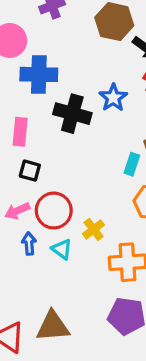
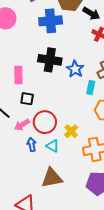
blue cross: (39, 74) -> (51, 21), moved
blue star: (113, 98) -> (75, 69), moved
brown triangle: (53, 326) -> (52, 178), moved

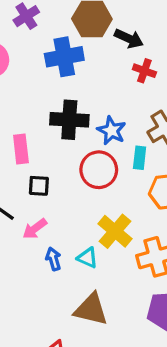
red circle: (45, 122) -> (99, 170), moved
yellow cross: (71, 131) -> (115, 231), size x1.5
brown triangle: (52, 178) -> (91, 309), turned 30

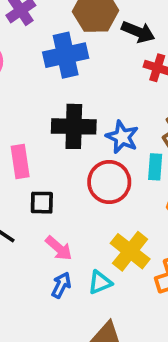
pink arrow: (35, 229) -> (59, 248), moved, turned -100
cyan triangle: (87, 258) -> (100, 282), turned -45
blue arrow: (53, 259) -> (61, 285), turned 45

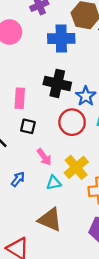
pink arrow: (59, 248) -> (44, 157), moved
blue arrow: (61, 285) -> (18, 179), moved

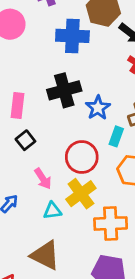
black cross: (57, 83) -> (64, 90), turned -32
red circle: (72, 122) -> (82, 157), moved
black square: (28, 126) -> (25, 140), turned 35

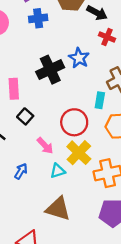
blue cross: (72, 36) -> (38, 18), moved, size x0.7
blue star: (98, 108) -> (79, 58), moved

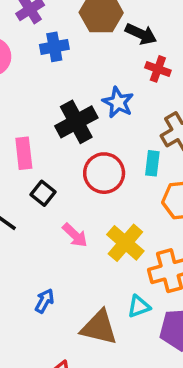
red circle: (74, 122) -> (104, 173), moved
blue arrow: (21, 171) -> (44, 301), moved
cyan triangle: (58, 171) -> (139, 306), moved

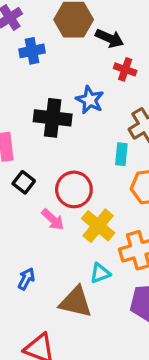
black cross: (76, 122) -> (53, 118), turned 36
red circle: (104, 173) -> (74, 189), moved
cyan triangle: (139, 306) -> (100, 273), moved

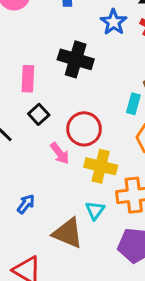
blue star: (90, 100) -> (114, 22), moved
yellow cross: (98, 226) -> (101, 166), turned -36
cyan triangle: (100, 273) -> (95, 210), turned -42

